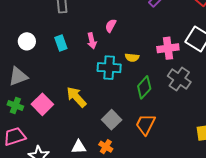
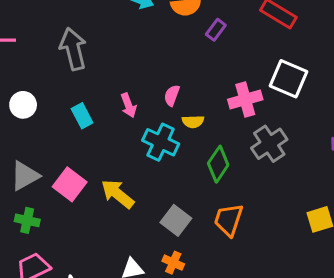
pink semicircle: (111, 26) -> (172, 95), moved
white circle: (27, 41) -> (23, 105), moved
cyan cross: (109, 68) -> (161, 142), turned 30
gray cross: (179, 79) -> (269, 144), turned 30
pink square: (42, 104) -> (70, 184), moved

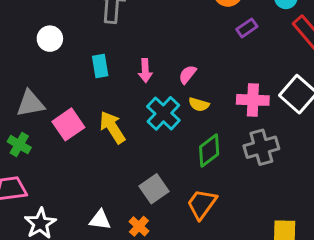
yellow arrow: (118, 194) -> (112, 127), moved

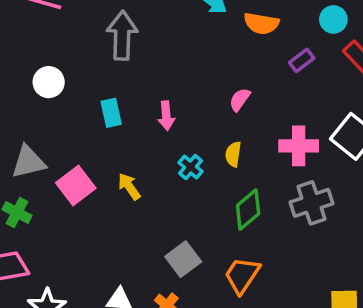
purple rectangle: (247, 28) -> (302, 60), moved
pink semicircle: (188, 74) -> (240, 100), moved
yellow semicircle: (199, 104) -> (233, 154), turned 84
cyan cross: (163, 113) -> (191, 167), size x0.6
yellow arrow: (112, 127) -> (129, 187), size x0.7

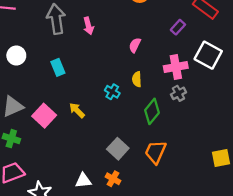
purple rectangle: (302, 60) -> (178, 27), moved
pink arrow: (166, 116) -> (88, 26), moved
gray cross: (311, 203) -> (178, 93), moved, size x0.6

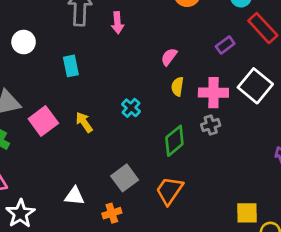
yellow semicircle: (137, 79) -> (177, 87), moved
orange cross: (113, 179) -> (112, 213), turned 32
white triangle: (83, 181) -> (75, 196), moved

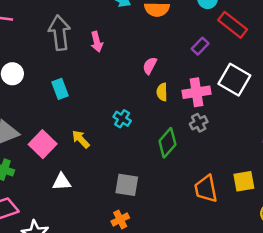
gray square: (125, 178) -> (127, 185), turned -35
orange trapezoid: (169, 191) -> (206, 189), moved, turned -36
white triangle: (75, 196) -> (62, 182), moved
yellow square: (247, 213) -> (244, 181), moved

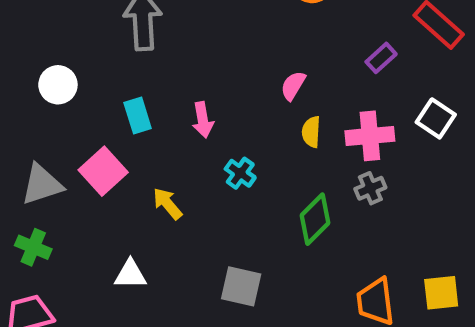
pink arrow: (97, 42) -> (203, 120), moved
white square: (234, 80) -> (436, 118), size x0.7
pink square: (43, 144) -> (103, 171), moved

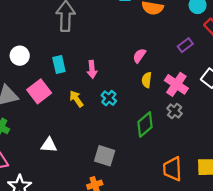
white circle: (58, 85) -> (20, 56), moved
pink cross: (370, 136) -> (176, 84), turned 35
gray cross: (370, 188) -> (175, 111), turned -32
yellow arrow: (167, 204) -> (76, 99), moved

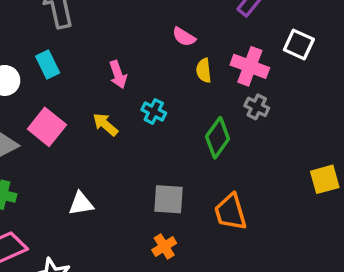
pink semicircle: (139, 56) -> (184, 37), turned -80
cyan rectangle: (59, 64) -> (48, 65), moved
orange trapezoid: (172, 169) -> (231, 212), moved

